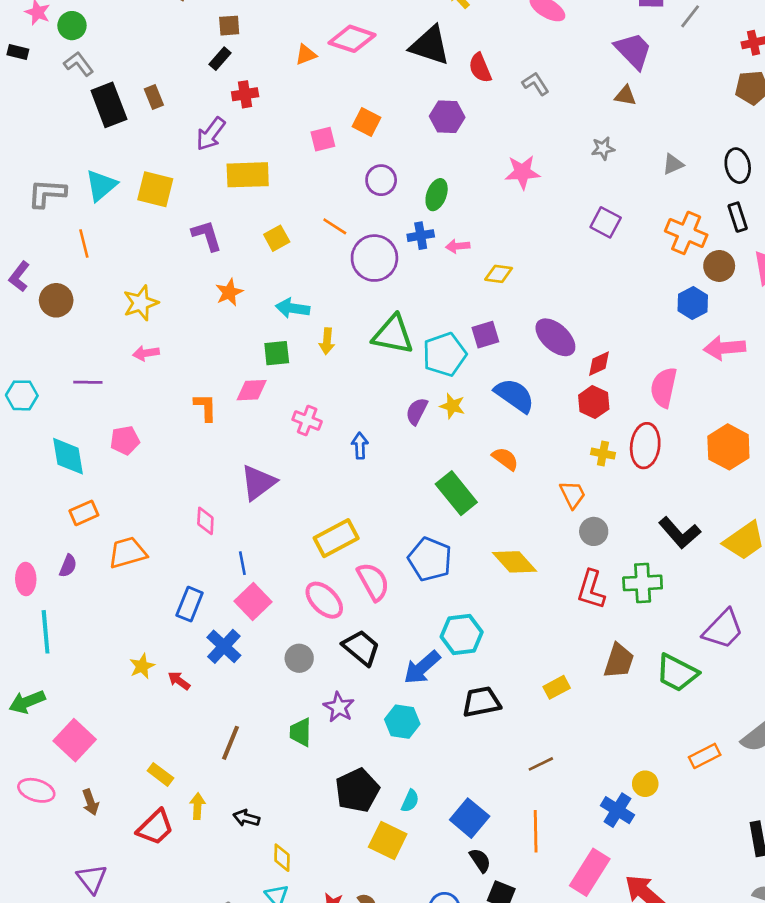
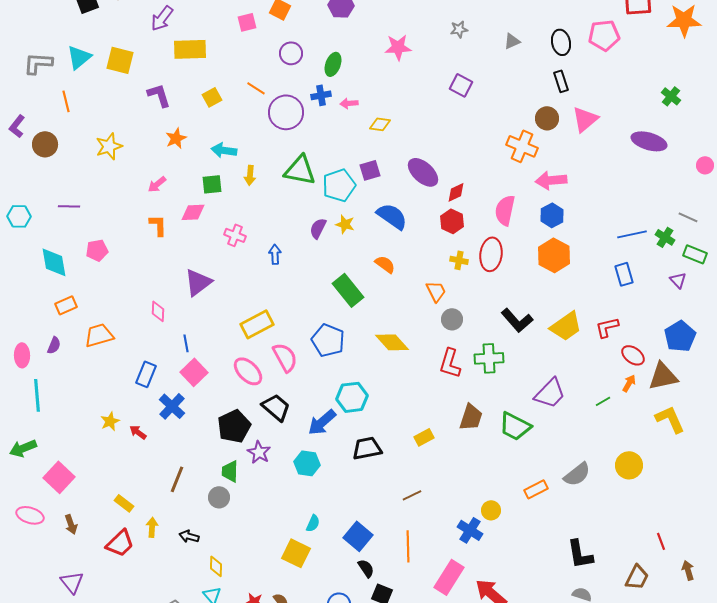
orange cross: (686, 233) -> (522, 146), moved
blue hexagon: (693, 303) -> (552, 215), moved
pink arrow: (146, 353) -> (157, 184), moved, turned -30
gray circle: (299, 658) -> (219, 497), moved
black pentagon: (357, 790) -> (234, 426), moved

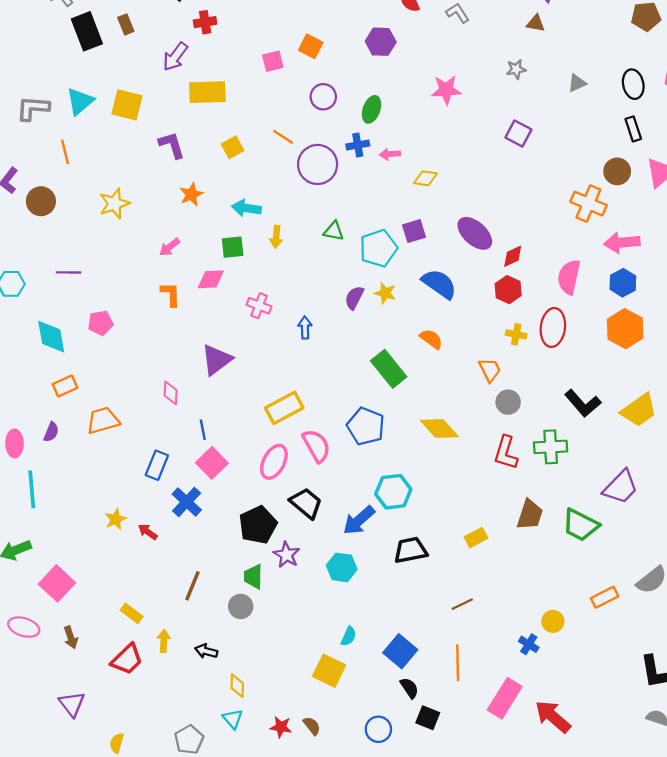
green triangle: (300, 170) -> (334, 231), size x0.6
pink ellipse: (248, 371) -> (274, 462), turned 72
blue cross: (470, 530) -> (529, 644), size x0.7

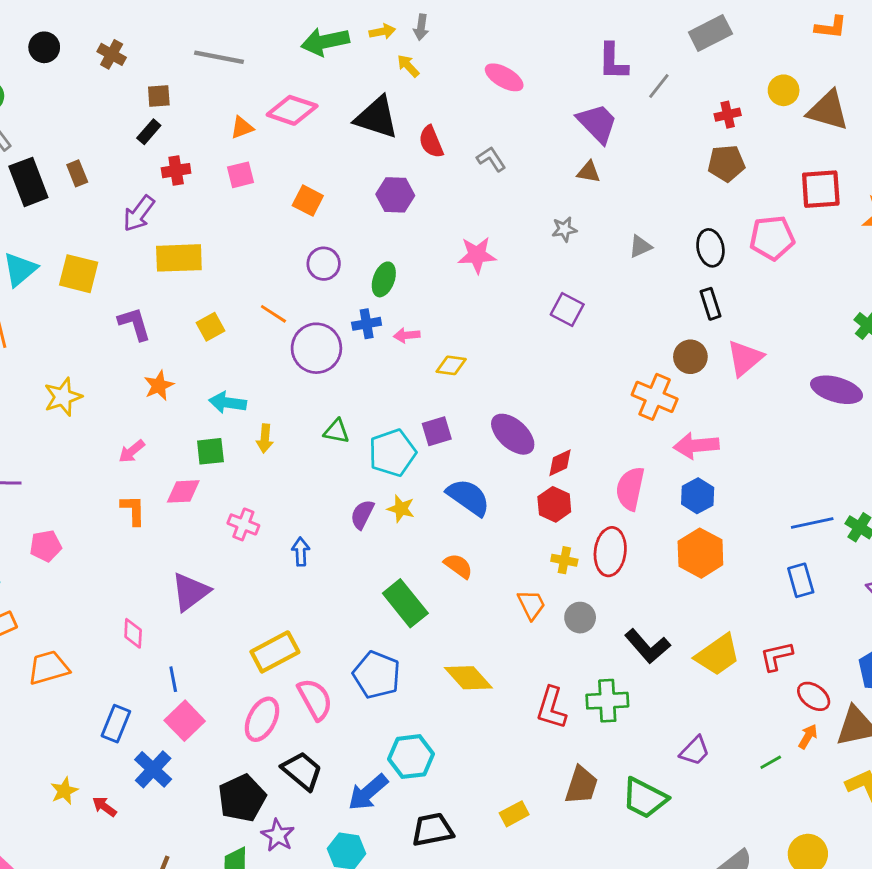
pink square: (273, 61) -> (241, 175), moved
gray circle: (508, 402) -> (580, 618), moved
purple trapezoid: (621, 487) -> (695, 751), size x0.7

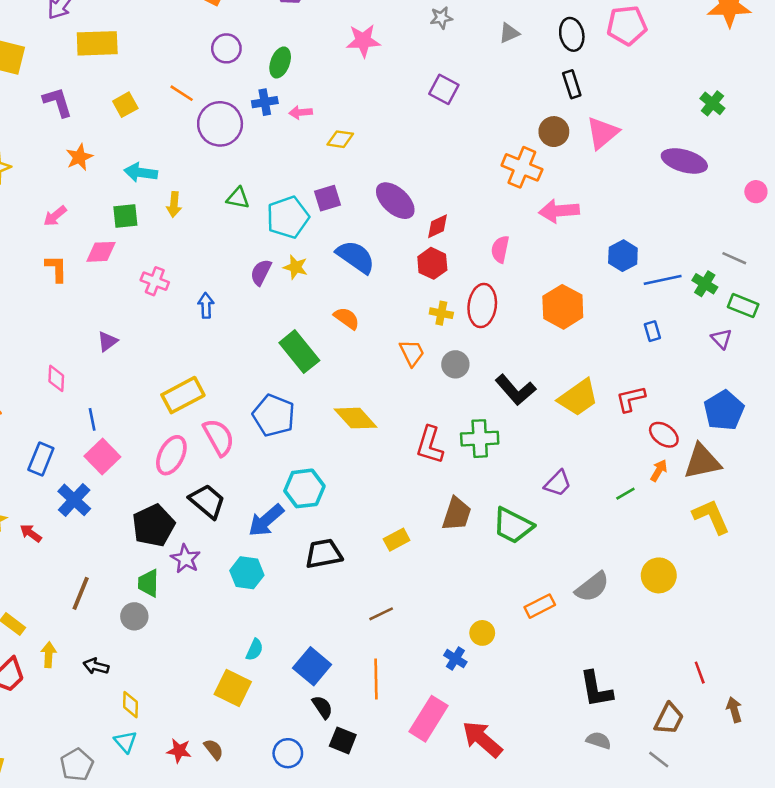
pink semicircle: (630, 489) -> (500, 249), size x0.7
blue hexagon: (698, 496) -> (623, 256), moved
blue rectangle: (801, 580) -> (652, 331), size x0.7
purple triangle: (190, 592) -> (107, 341), size x0.6

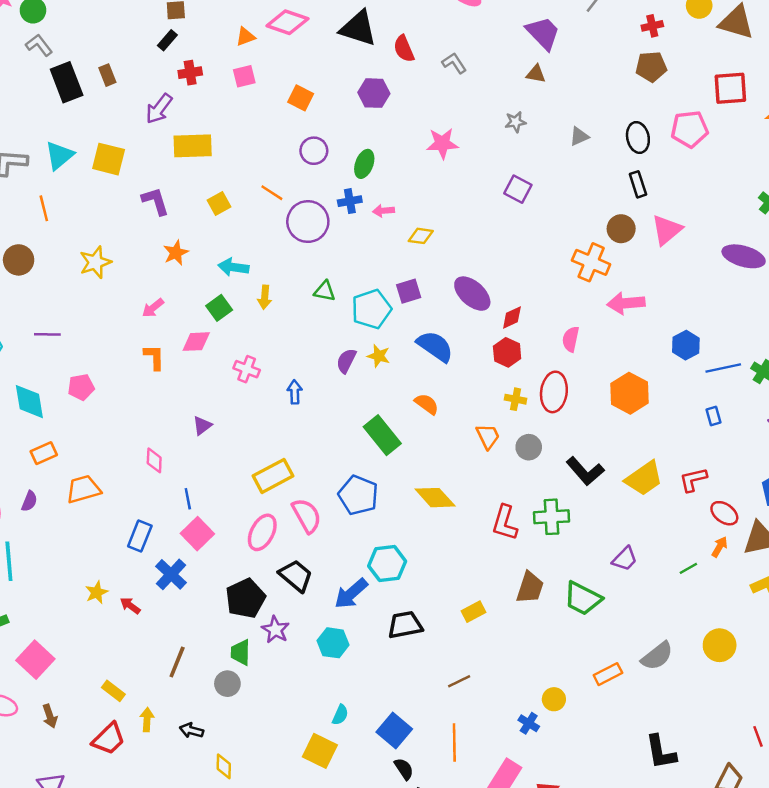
green square: (125, 216) -> (219, 308), turned -30

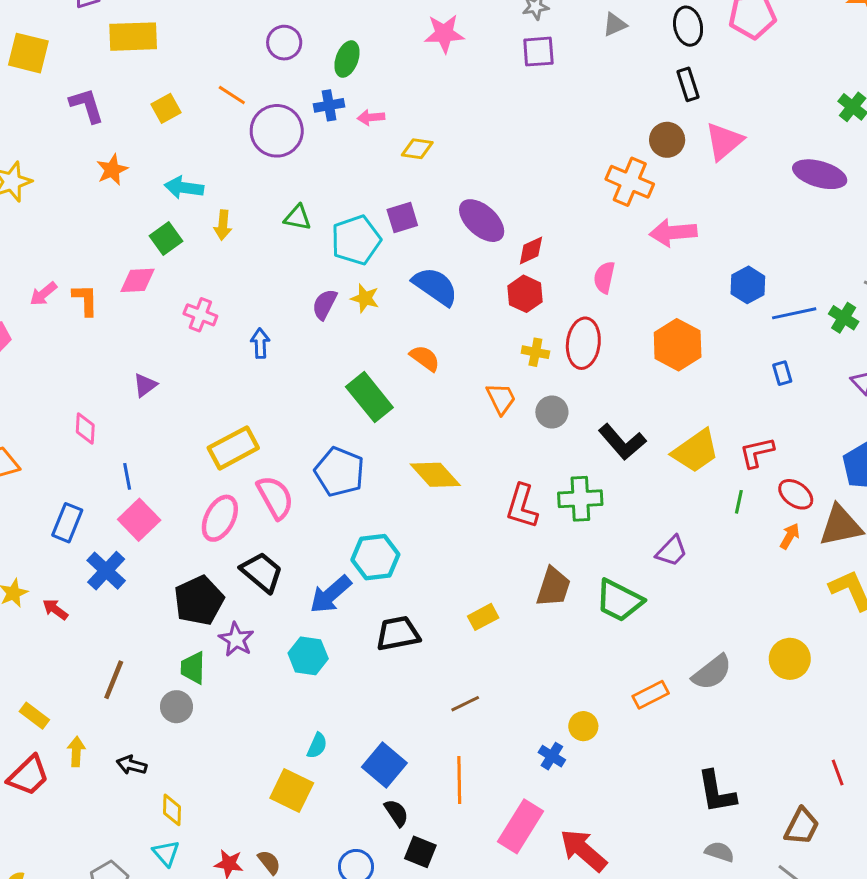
purple square: (518, 189) -> (538, 52), moved, turned -32
pink arrow: (153, 308) -> (43, 294), moved
green line: (688, 568) -> (739, 502), moved, turned -48

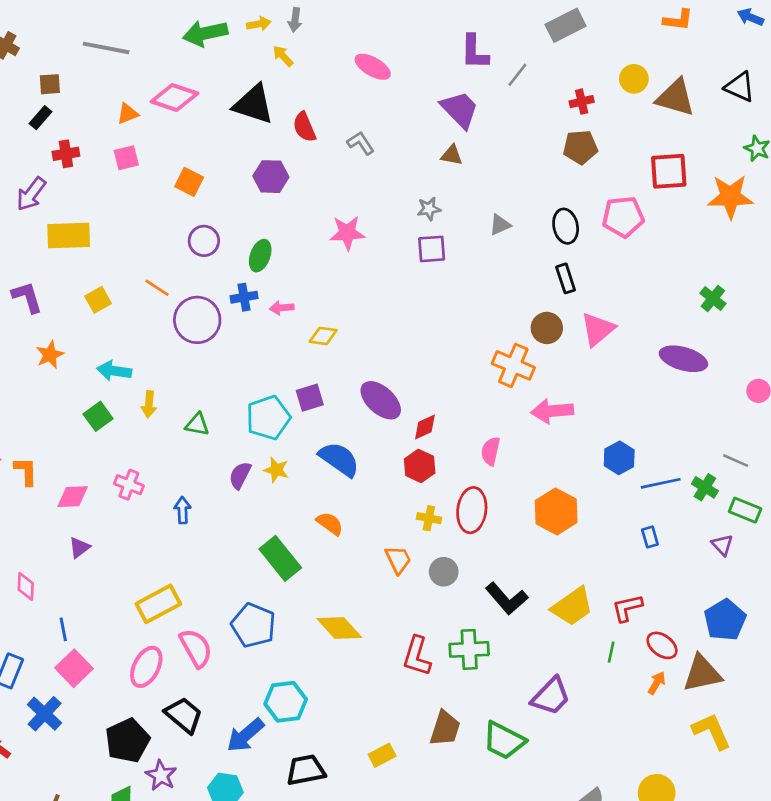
green triangle: (298, 218) -> (197, 424), moved
pink diamond: (138, 280) -> (73, 497), moved
purple trapezoid: (672, 551) -> (551, 696), size x1.4

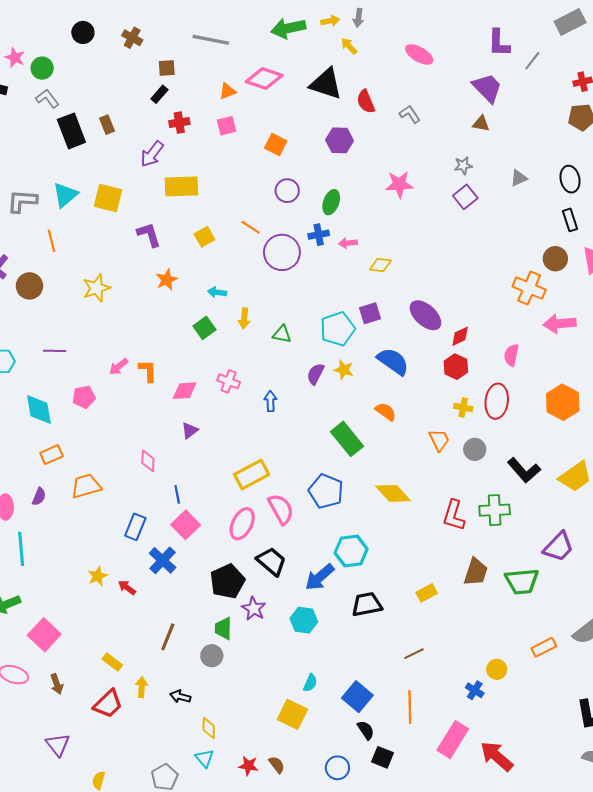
purple square: (432, 249) -> (465, 197), turned -35
cyan arrow: (114, 371) -> (217, 292), size x0.7
green trapezoid: (504, 741) -> (522, 581), turned -32

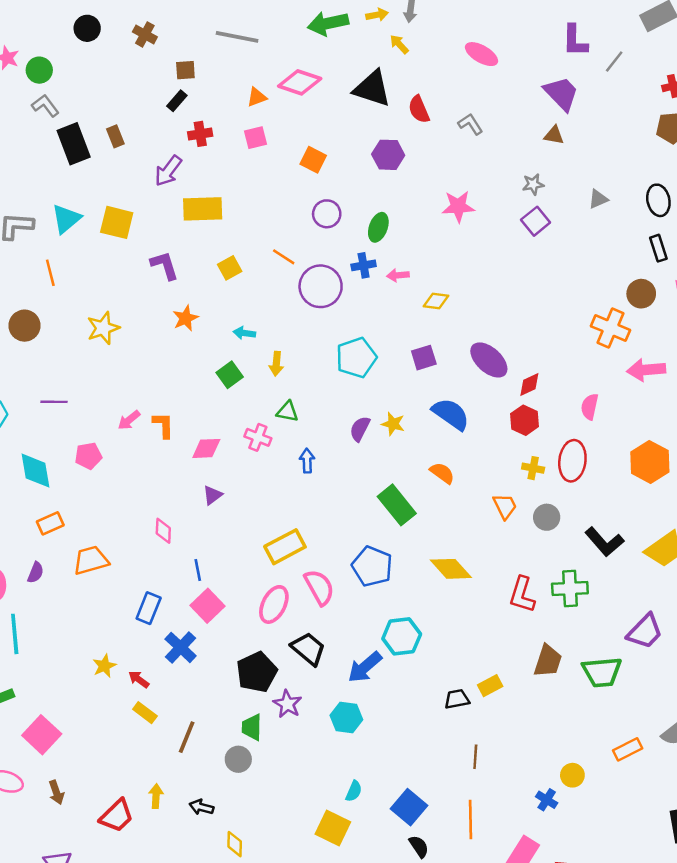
cyan pentagon: (337, 329) -> (356, 358), moved
green triangle: (282, 334) -> (287, 412), moved
black trapezoid: (367, 604) -> (457, 699), moved, size x0.7
brown line: (414, 654) -> (475, 757), turned -60
yellow rectangle: (112, 662) -> (145, 713), moved

